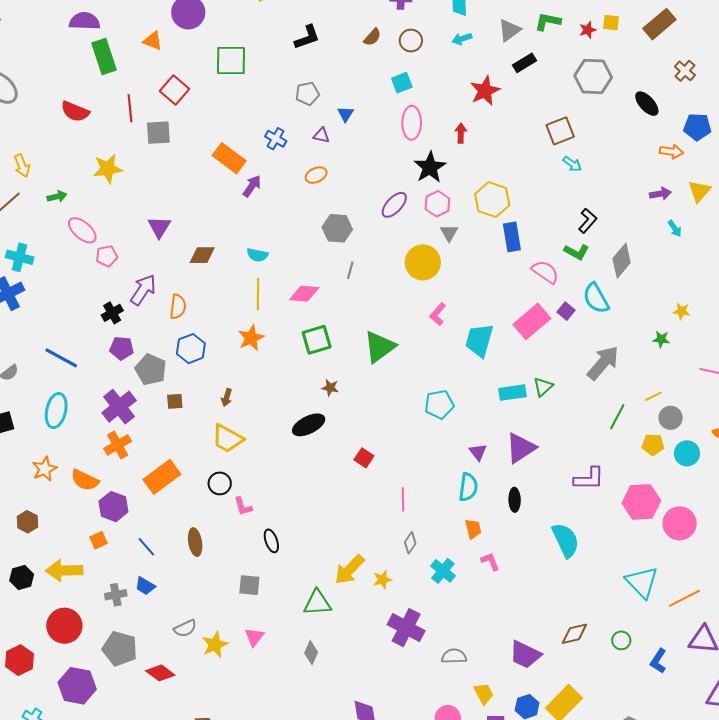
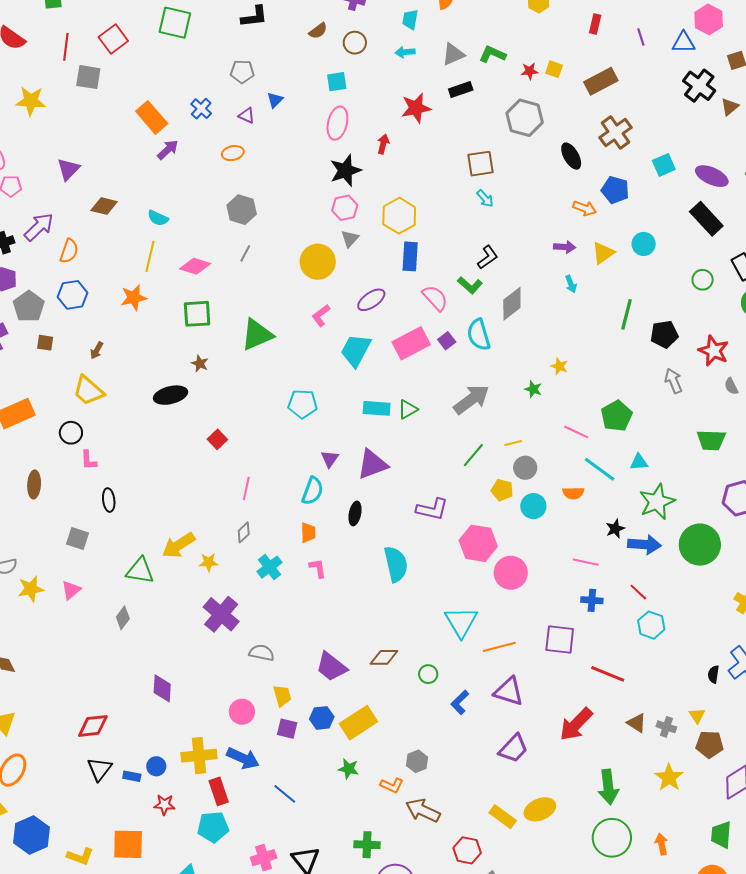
brown cross: (685, 71) -> (616, 132), size x1.5
purple ellipse: (394, 205) -> (371, 300), moved

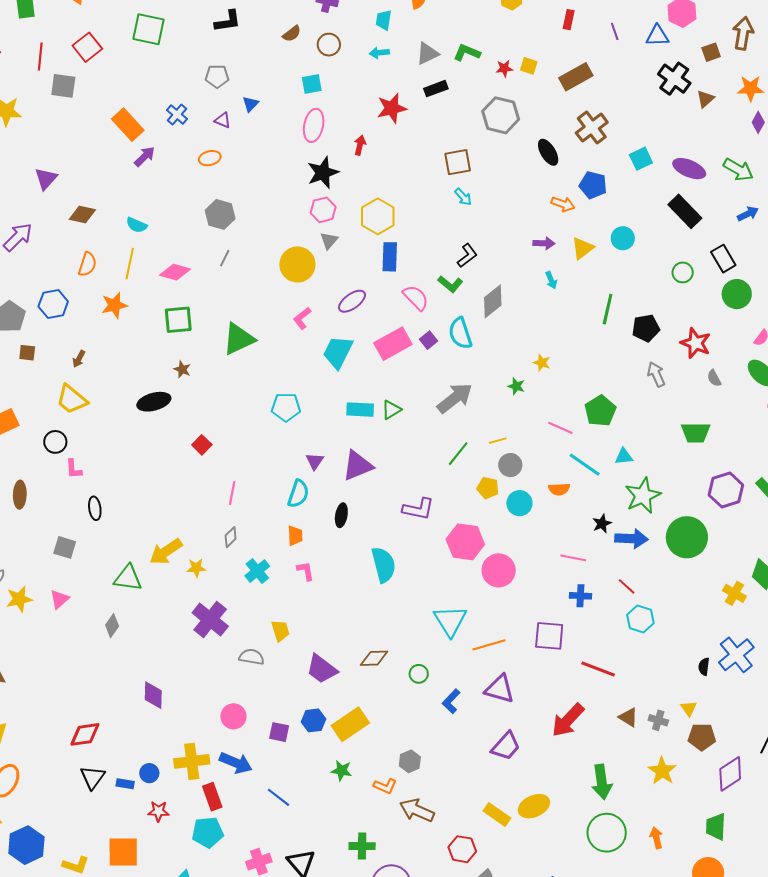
orange semicircle: (69, 251) -> (87, 264), moved
yellow trapezoid: (282, 696) -> (280, 631), moved

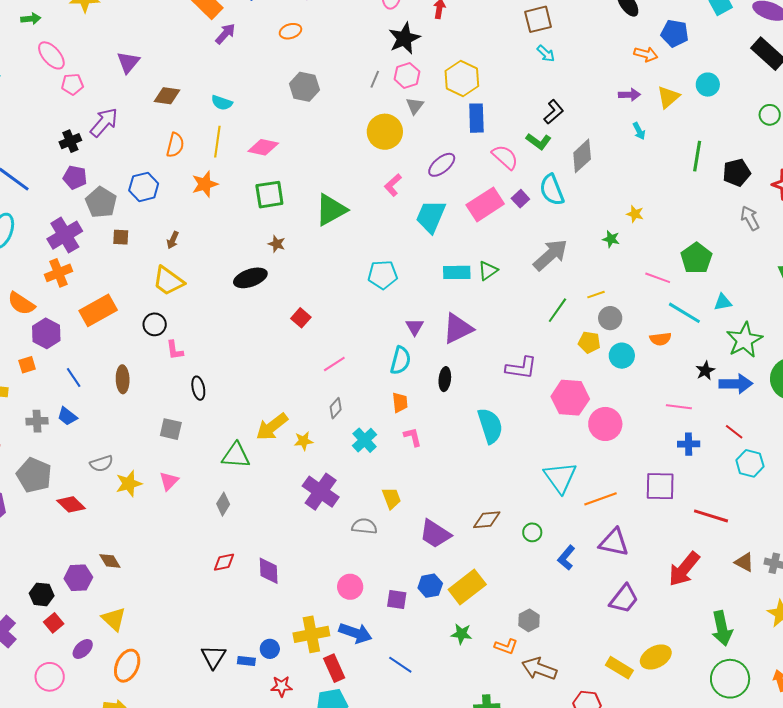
gray line: (225, 258) -> (375, 79), moved
pink line: (232, 493) -> (334, 364), turned 50
red diamond: (85, 734) -> (224, 562), moved, size x0.7

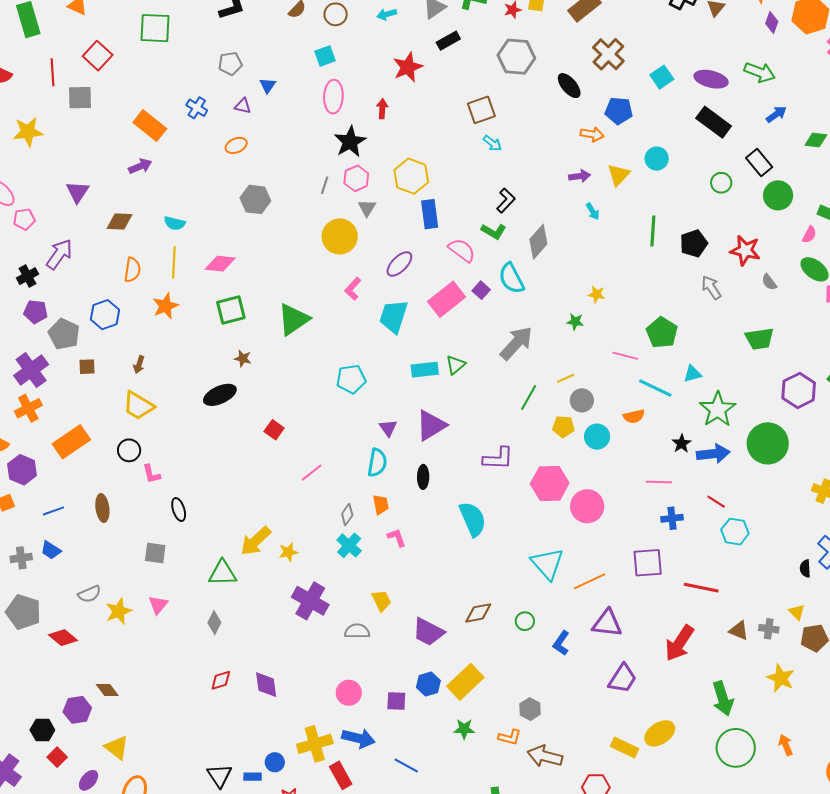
purple arrow: (225, 34) -> (140, 166), moved, turned 30
blue line: (74, 377) -> (53, 511), turned -70
gray diamond: (336, 408) -> (347, 515), moved

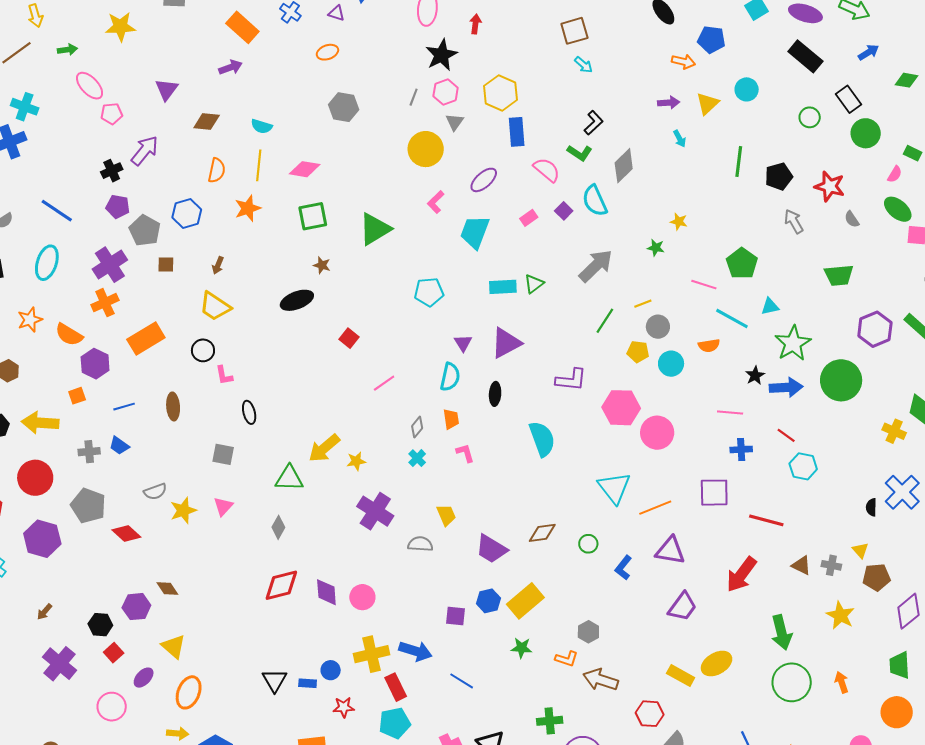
pink rectangle: (447, 299) -> (529, 218), size x0.5
cyan cross: (349, 545) -> (417, 458), size x0.7
red diamond: (221, 680) -> (281, 585), size x1.6
pink circle: (349, 693) -> (362, 597), moved

